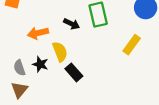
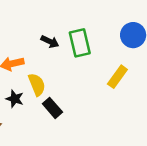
black arrow: (72, 24) -> (50, 42), moved

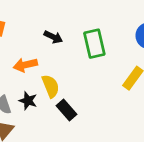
black arrow: (50, 42) -> (53, 37), moved

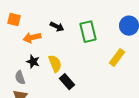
orange arrow: (25, 65) -> (32, 38), moved
black star: (28, 101) -> (33, 62), moved

